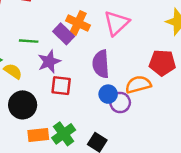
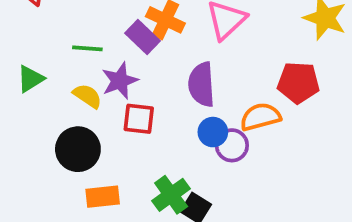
yellow semicircle: (13, 71) -> (87, 96), moved
green cross: (64, 134) -> (171, 195), moved

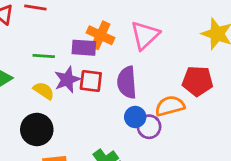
purple rectangle: (143, 37) -> (84, 48), turned -40
red square: (139, 119) -> (91, 81), moved

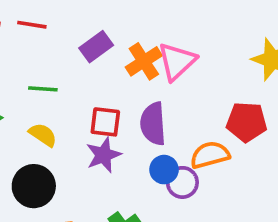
orange cross: (101, 35) -> (144, 61), moved, turned 32
purple rectangle: (84, 48) -> (96, 47), moved, turned -40
purple star: (67, 80) -> (103, 155), moved

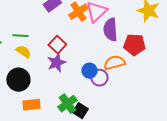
green line: (43, 89) -> (20, 36), moved
red square: (105, 122) -> (57, 45), turned 36
purple semicircle: (153, 124) -> (110, 30), moved

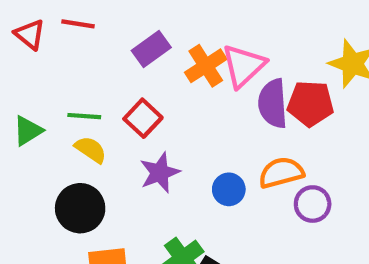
red square: (57, 45) -> (143, 118), moved
red pentagon: (134, 45) -> (310, 104), moved
purple circle: (99, 78) -> (313, 204), moved

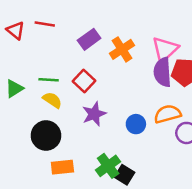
pink triangle: (243, 66) -> (165, 49), moved

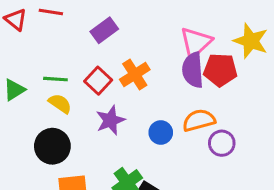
orange cross: (122, 49) -> (135, 75), moved

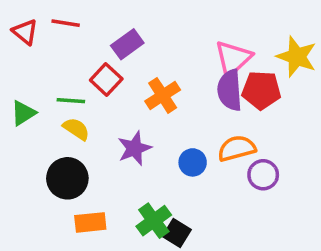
red square: (98, 81) -> (106, 80), moved

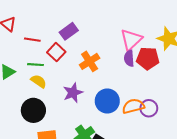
red line: (66, 23) -> (32, 40), moved
purple semicircle: (230, 90) -> (129, 58), size x0.7
orange semicircle: (237, 148) -> (133, 106), moved
blue circle: (193, 162) -> (107, 101), size x1.5

